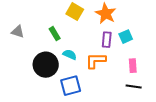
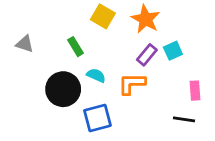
purple rectangle: (107, 40) -> (147, 55), turned 35
pink rectangle: (133, 66) -> (195, 91), moved

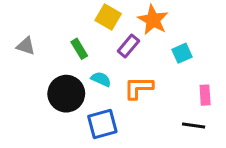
purple rectangle: (147, 55) -> (128, 46), moved

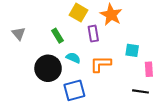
gray triangle: (26, 46) -> (19, 34), turned 32
purple rectangle: (128, 46) -> (93, 34), turned -49
cyan square: (182, 53) -> (132, 50), moved, turned 32

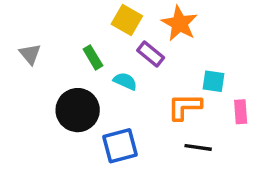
purple rectangle: (93, 34) -> (151, 54), turned -42
cyan semicircle: (73, 58) -> (125, 81), moved
orange L-shape: (101, 64) -> (185, 107), moved
black line: (140, 91) -> (198, 147), moved

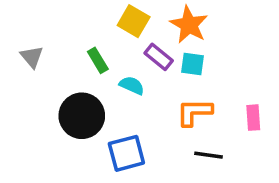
cyan square: (213, 81) -> (192, 64), moved

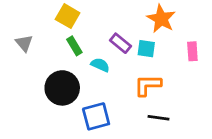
yellow square: (134, 21) -> (68, 16), moved
orange star: (189, 25) -> (161, 19), moved
pink rectangle: (253, 118) -> (192, 51), moved

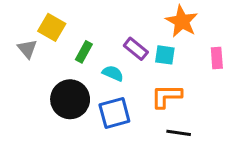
yellow square: (68, 16) -> (52, 27), moved
green rectangle: (74, 46) -> (84, 52), turned 60
blue square: (96, 116) -> (114, 113), moved

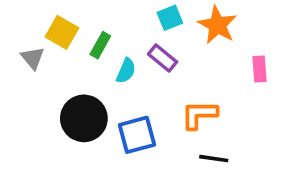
green rectangle: (84, 52) -> (100, 45), moved
cyan square: (165, 55) -> (170, 18), moved, turned -30
cyan semicircle: (113, 73) -> (126, 71), moved, turned 90

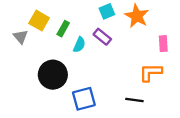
orange L-shape: (199, 115) -> (151, 72), moved
blue square: (137, 135) -> (84, 99), moved

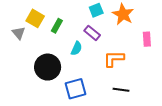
cyan semicircle: (79, 45) -> (77, 48), moved
orange L-shape: (151, 72) -> (114, 59), moved

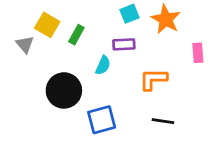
purple rectangle: (92, 33) -> (124, 44), turned -42

